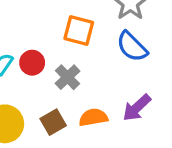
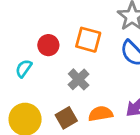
red circle: (32, 63) -> (48, 45), moved

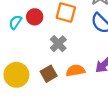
cyan semicircle: (24, 68) -> (15, 22), moved

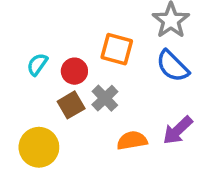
red circle: (35, 17) -> (74, 71), moved
brown square: (49, 74) -> (71, 105), moved

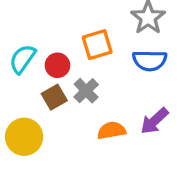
orange square: (117, 49) -> (97, 45), turned -32
cyan semicircle: (37, 64) -> (22, 59), size x1.4
blue semicircle: (173, 66) -> (150, 61), turned -44

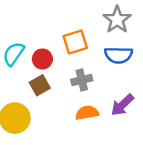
gray cross: (86, 91) -> (82, 80), moved, turned 30

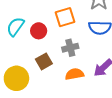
brown square: (40, 85) -> (44, 61), moved

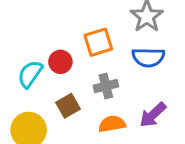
cyan semicircle: (15, 27) -> (30, 74), moved

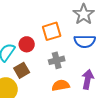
brown square: (68, 106) -> (22, 70), moved
purple arrow: (153, 115) -> (88, 79), turned 144

